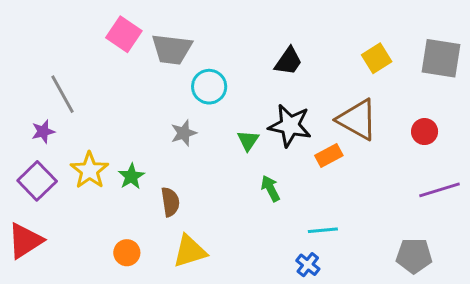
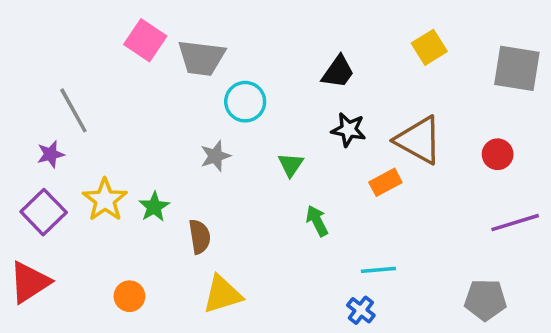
yellow square: (377, 58) -> (429, 47), moved
black star: (290, 126) -> (349, 130), moved, size x0.7
orange circle: (127, 253) -> (129, 296), moved

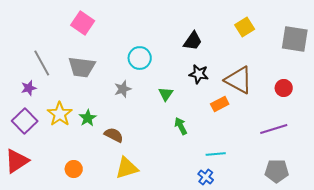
gray trapezoid: (201, 58) -> (82, 67), moved
purple line: (515, 223) -> (274, 129), moved
brown semicircle: (200, 237) -> (114, 135), turned -54

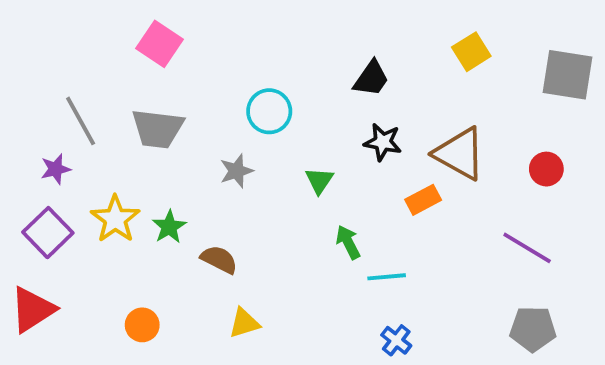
purple line: (274, 129) -> (527, 248), turned 48
cyan line: (216, 154) -> (387, 277), moved
yellow triangle: (127, 168) -> (244, 323), size x0.7

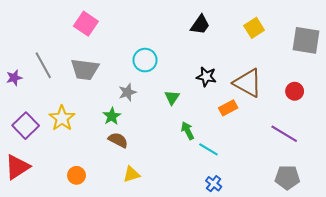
black trapezoid: (371, 79) -> (200, 25), moved
purple star: (56, 169) -> (14, 78), moved
green star: (169, 227) -> (112, 116), moved
cyan line: (387, 277) -> (208, 149), turned 36

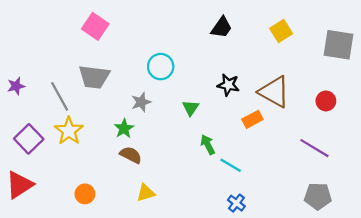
gray line: (43, 65) -> (60, 96), moved

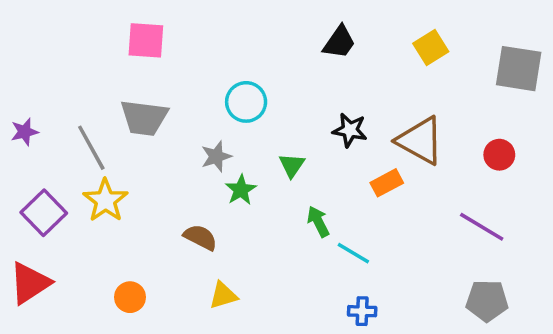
pink square: (95, 26) -> (146, 40), turned -30
green star: (124, 129) -> (241, 190), moved
blue cross: (236, 203) -> (362, 311), turned -36

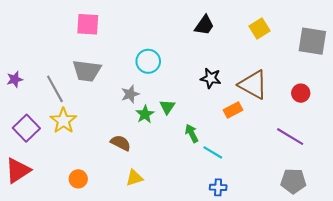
green triangle: (292, 165) -> (167, 107), moved

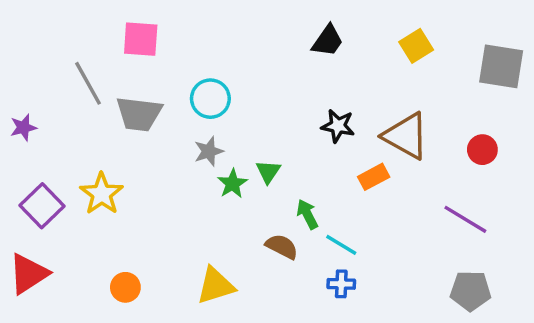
cyan circle: (148, 61) -> (210, 99), moved
gray line: (55, 89) -> (88, 83), moved
brown semicircle: (121, 143) -> (282, 246), moved
yellow triangle: (134, 178) -> (215, 286), size x1.4
blue cross: (218, 187) -> (341, 284), moved

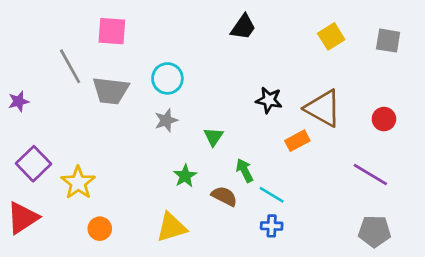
black trapezoid: (328, 41) -> (243, 27), moved
gray square: (501, 66) -> (388, 41), moved, size x0.7
green star: (232, 184) -> (185, 176), moved
yellow star: (102, 194) -> (78, 183), moved

